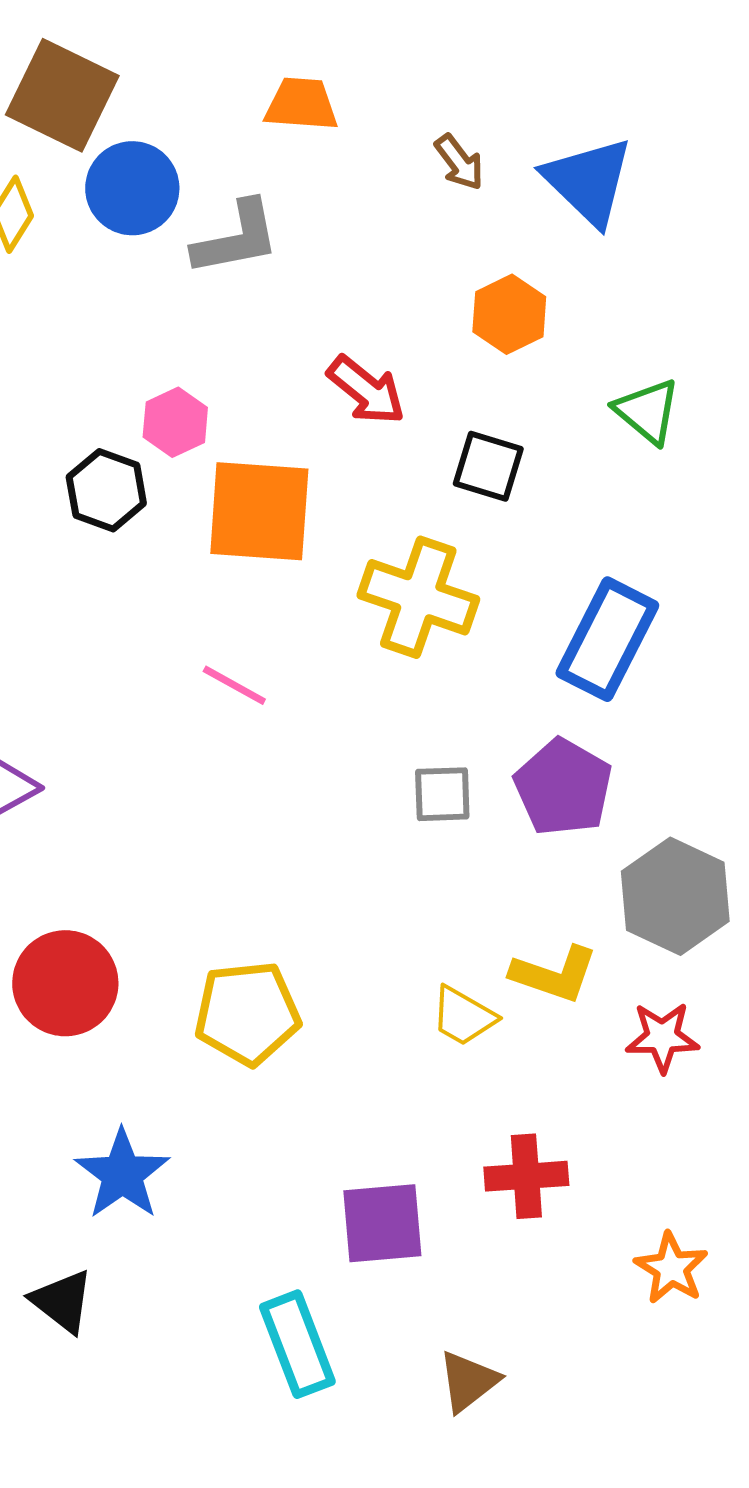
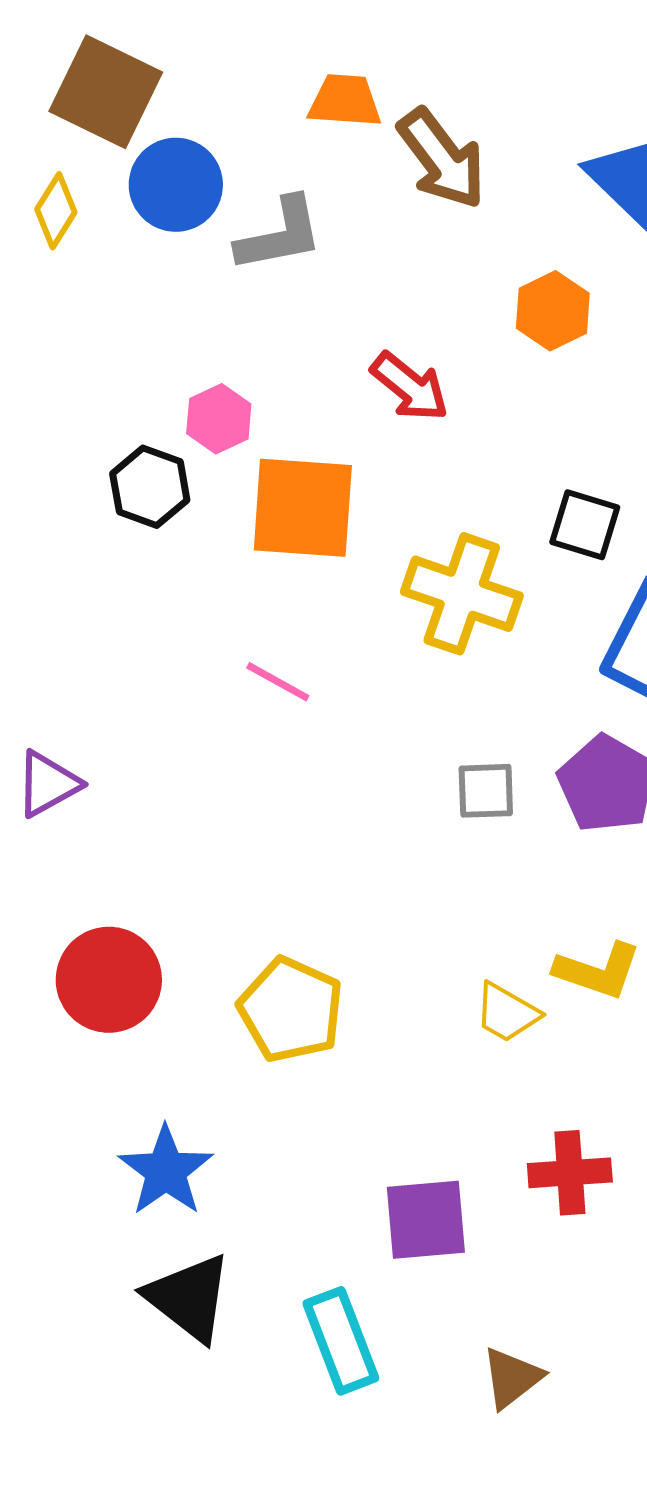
brown arrow: (459, 162) -> (442, 159), moved, size x1.8
black square: (488, 466) -> (585, 525), moved
yellow pentagon: (247, 1013) -> (291, 1010), turned 30
black triangle: (62, 1301) -> (189, 1298), moved, size x1.4

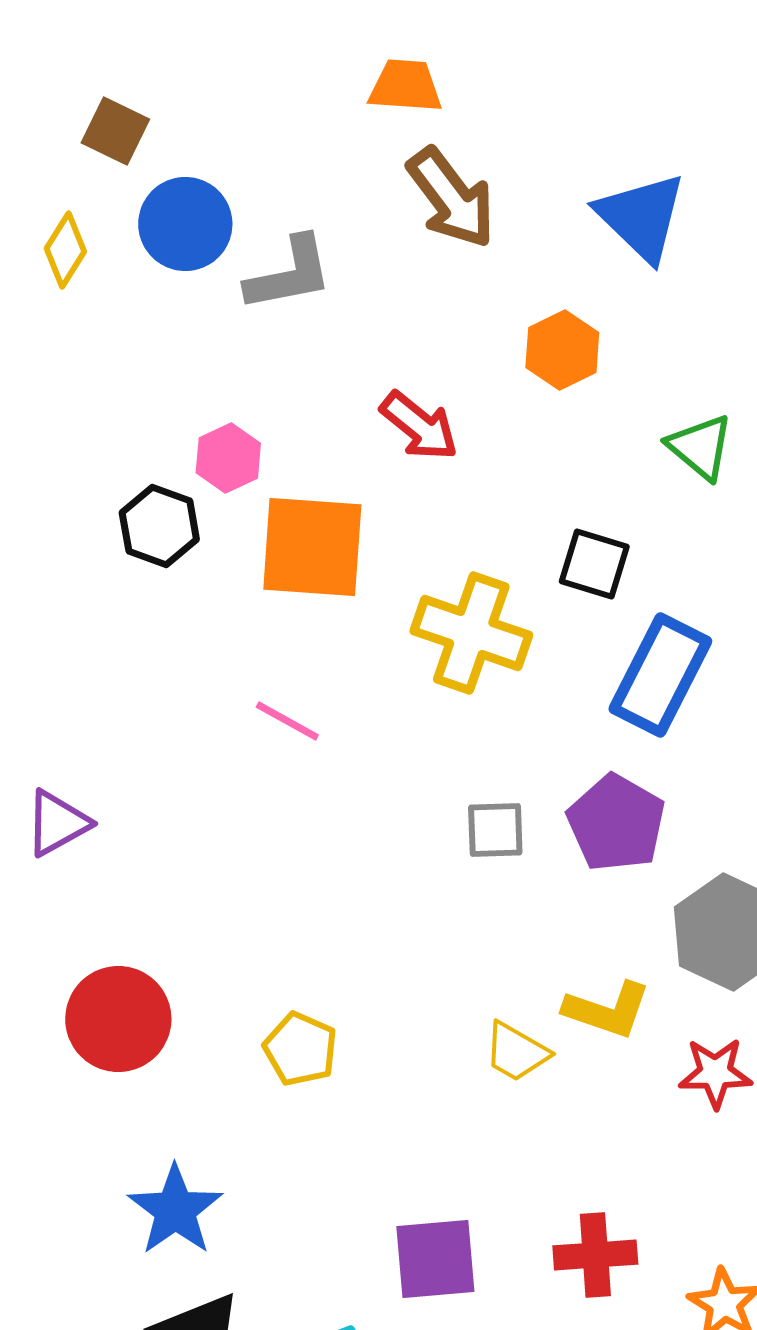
brown square: (106, 92) -> (115, 131), size x0.6
orange trapezoid: (345, 101) -> (405, 86), moved
yellow pentagon: (291, 1010) -> (300, 1049), size x0.7
red cross: (570, 1173) -> (595, 1255), moved

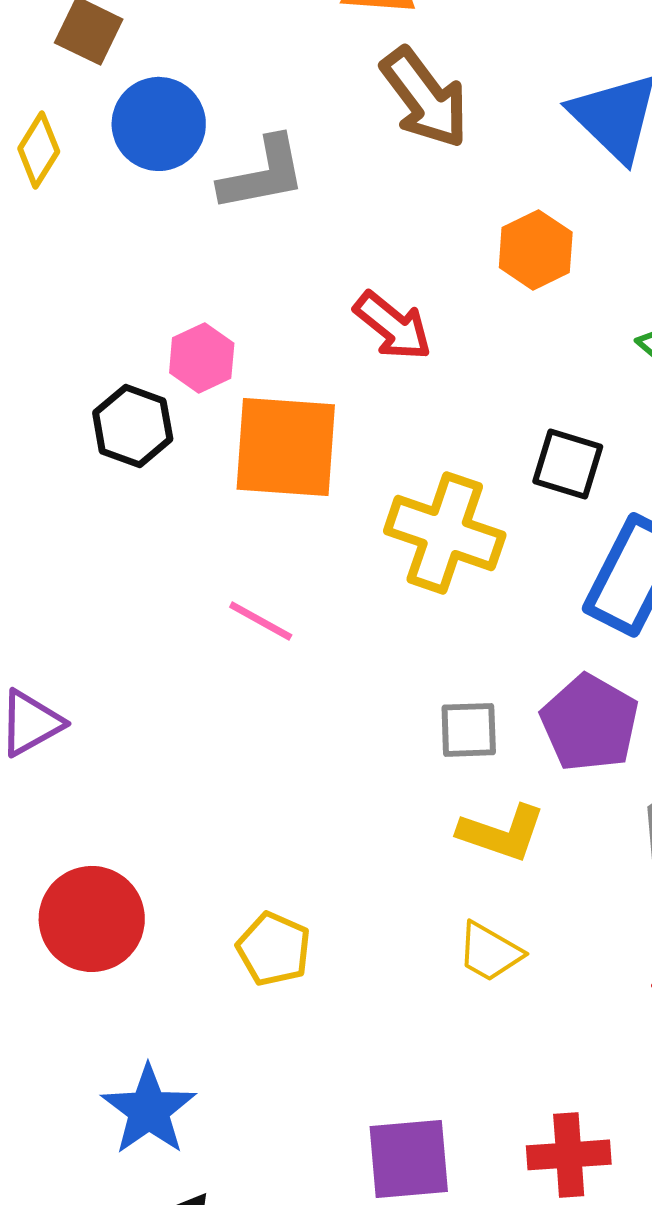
yellow L-shape: (607, 1010) -> (502, 833), moved

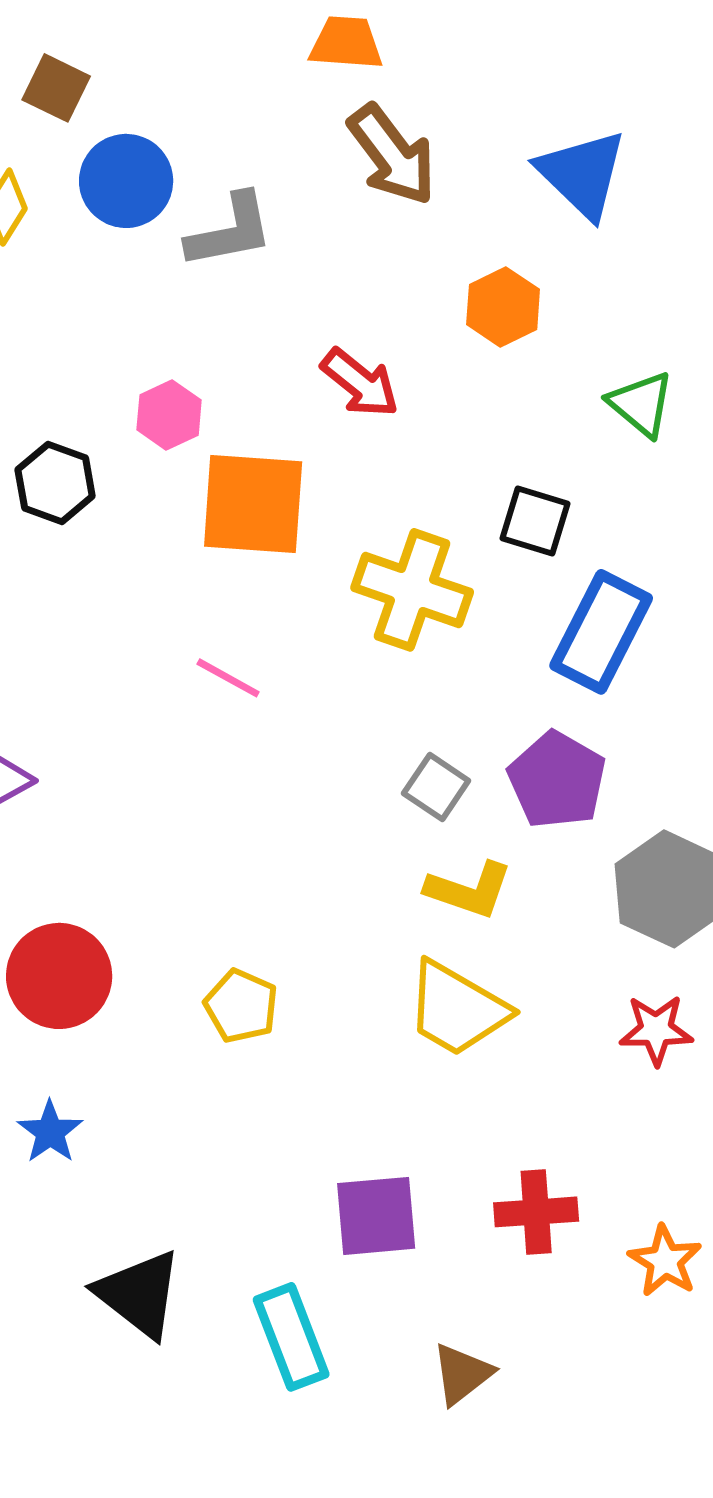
black hexagon: (133, 426) -> (55, 483), moved
gray square: (469, 730) -> (436, 787), turned 36
yellow trapezoid: (490, 952) -> (457, 1009), size x1.6
blue star: (149, 1110) -> (50, 1132), moved, size x0.7

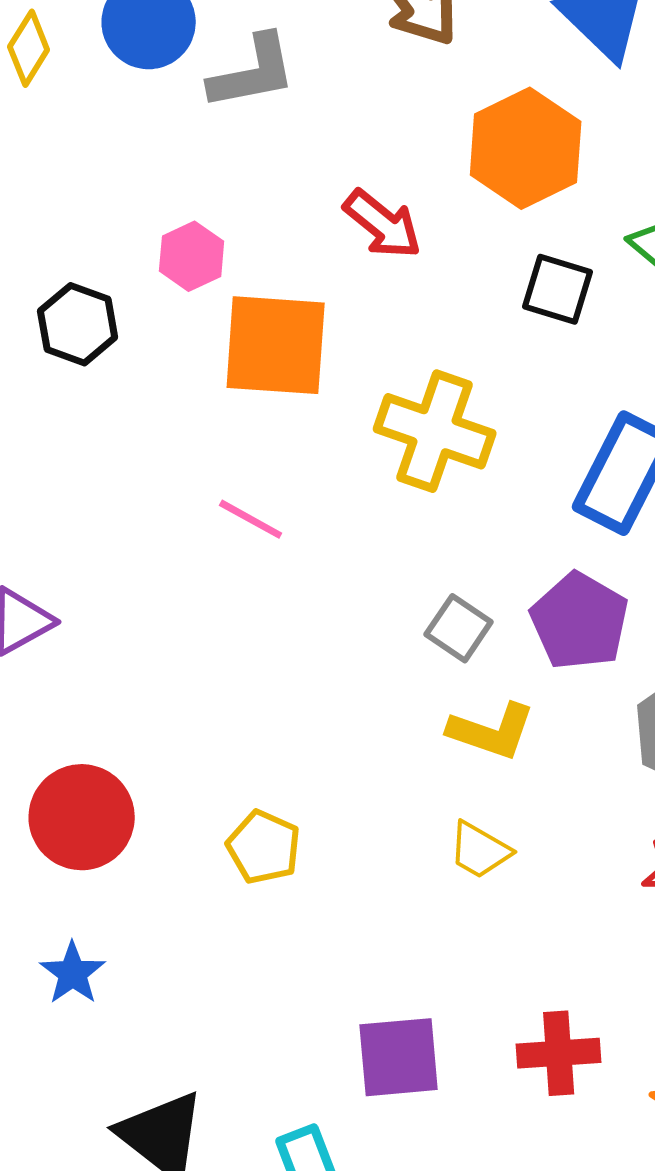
orange hexagon: (503, 307) -> (526, 148), size x1.5
black square: (535, 521) -> (558, 289), moved
yellow trapezoid: (457, 1009) -> (480, 850), size x0.6

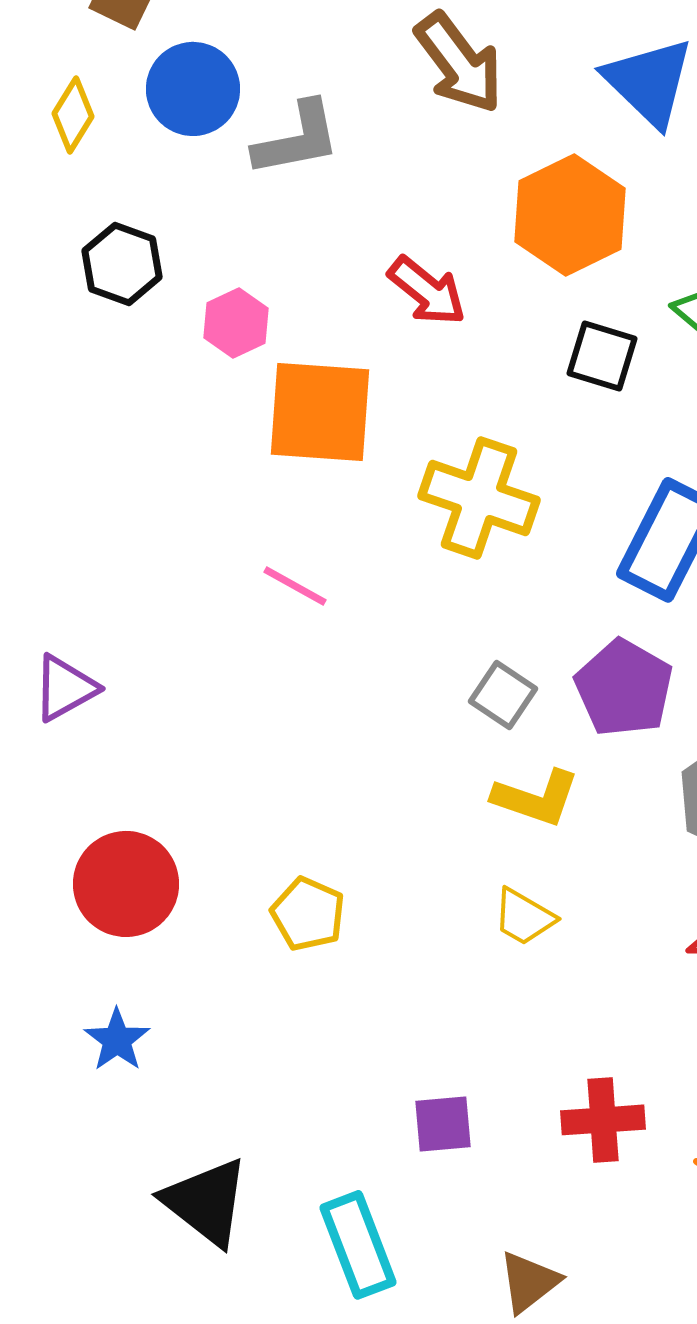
black hexagon: (78, 324) -> (122, 264), moved
purple square: (399, 1057) -> (443, 1124), size x0.7

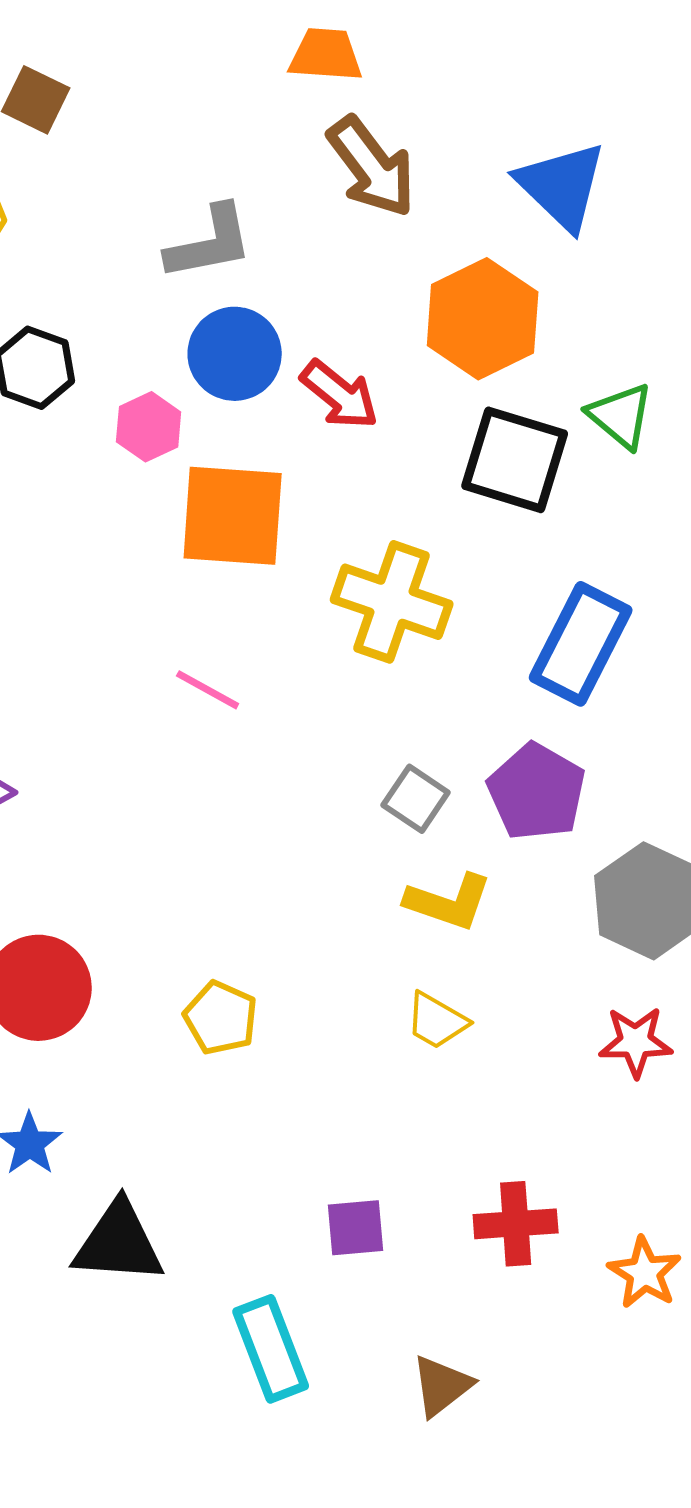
blue circle: (193, 89) -> (235, 354), moved
black square: (602, 356) -> (515, 460), size x1.5
black triangle: (206, 1202) -> (119, 1243), moved, turned -34

